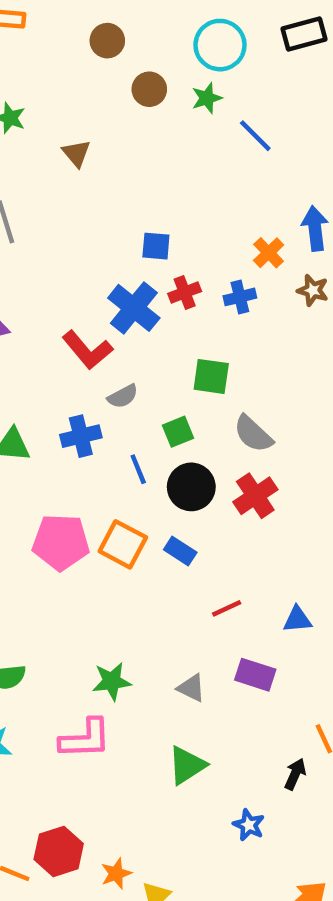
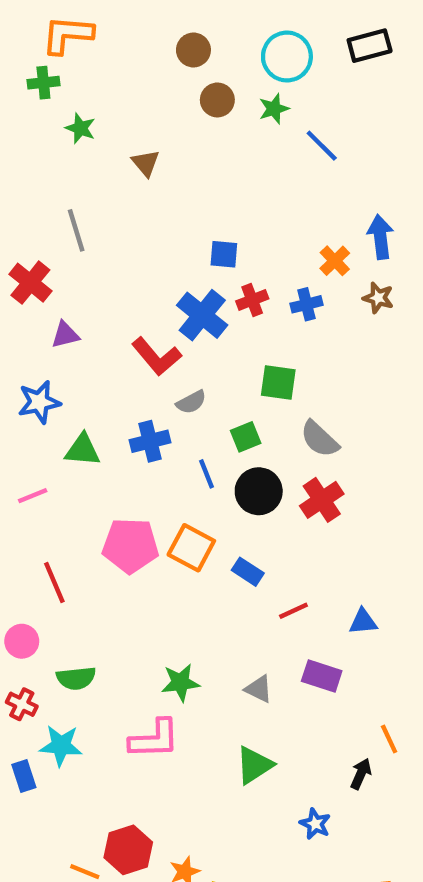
brown circle: (107, 41) -> (193, 50), moved
blue rectangle: (180, 551) -> (248, 572), moved

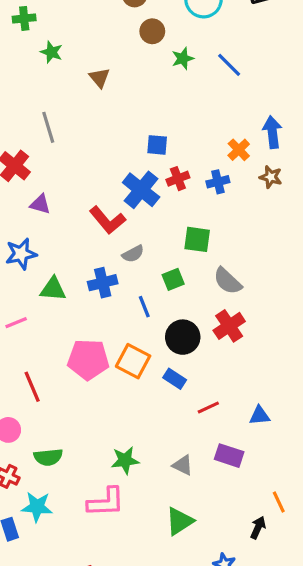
green star: (274, 109) -> (183, 58), moved
purple triangle: (65, 335) -> (40, 204), turned 30
black circle: (259, 491) -> (183, 337), moved

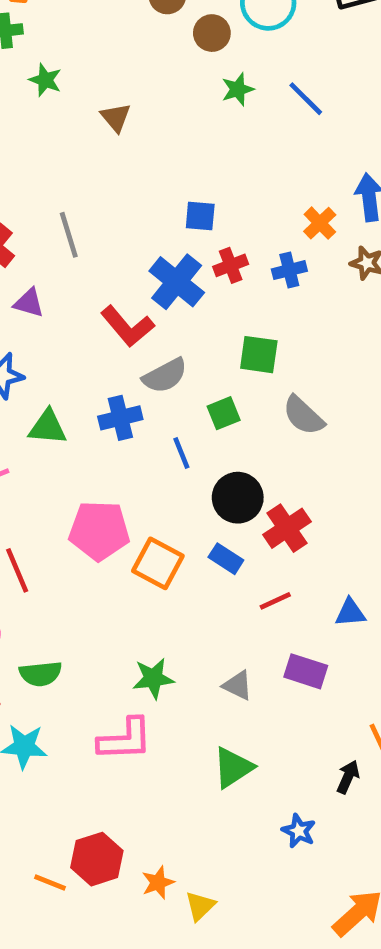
brown circle: (152, 31) -> (212, 33), moved
gray line: (48, 127) -> (69, 235), moved
gray semicircle: (133, 254) -> (165, 376), size x1.4
red cross: (229, 326) -> (287, 528), moved
orange square: (133, 361) -> (158, 563), moved

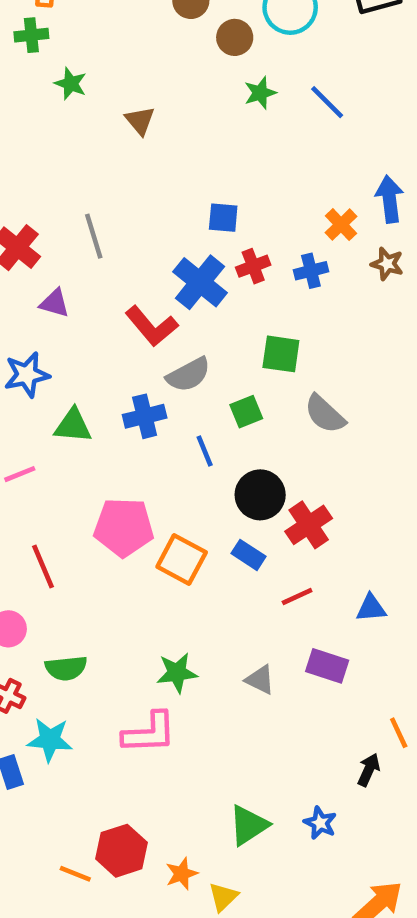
green triangle: (233, 768) -> (249, 825), moved

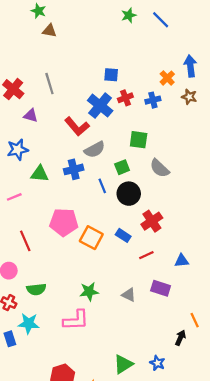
brown triangle: (140, 121) -> (49, 31), moved, turned -40
black circle: (260, 495) -> (129, 194), moved

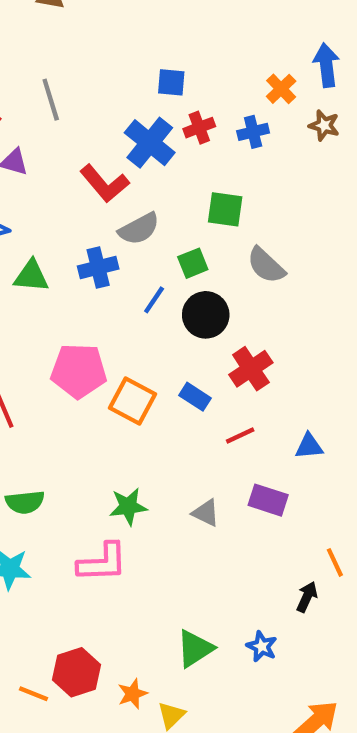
blue line: (102, 186) -> (154, 300), turned 56

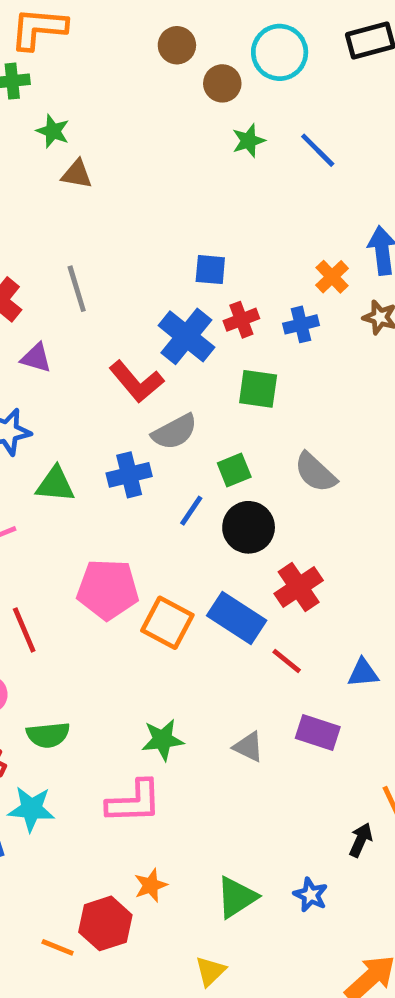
green square: (225, 209) -> (258, 389), moved
blue rectangle: (195, 397) -> (237, 618), size x1.6
red line: (240, 435) -> (287, 661), turned 64
orange star: (133, 694) -> (151, 885), moved

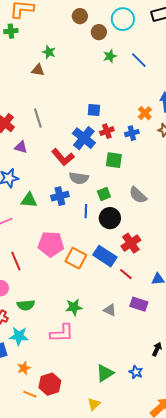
green star: (53, 131) -> (49, 52), moved
gray semicircle: (175, 432) -> (79, 178), turned 36
blue line: (191, 511) -> (86, 211), turned -32
orange star: (151, 885) -> (24, 368), moved

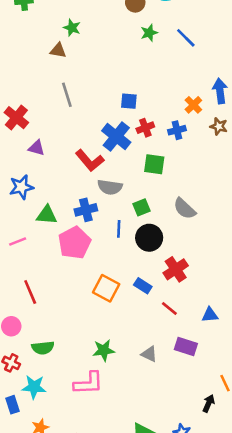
gray line: (38, 118) -> (67, 95), moved
pink pentagon: (51, 244) -> (74, 243), moved, turned -30
blue rectangle: (105, 256) -> (143, 286), size x0.6

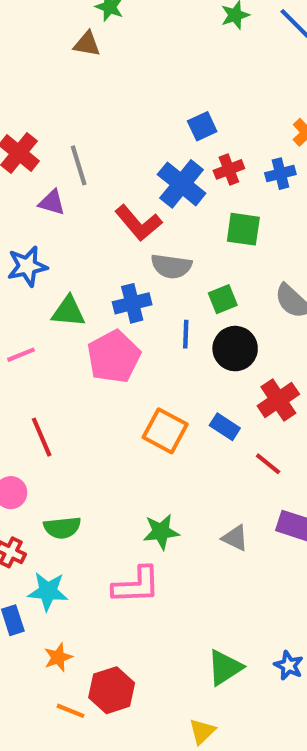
gray line: (67, 95) -> (79, 165), moved
blue square: (129, 101) -> (202, 126), turned -30

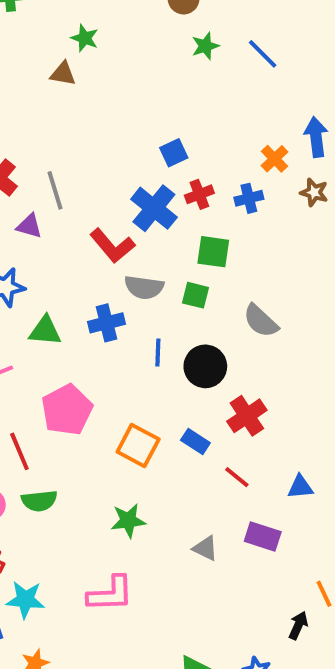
green square: (223, 299) -> (195, 295), moved, turned 36
pink pentagon: (114, 357) -> (67, 410), moved
green semicircle: (62, 528) -> (39, 501), moved
green star: (161, 532) -> (128, 521), moved

